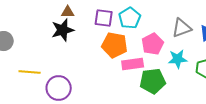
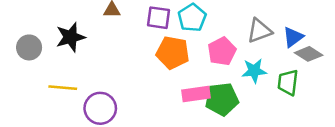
black star: (63, 30) -> (70, 37), moved
pink rectangle: (133, 64) -> (196, 94), moved

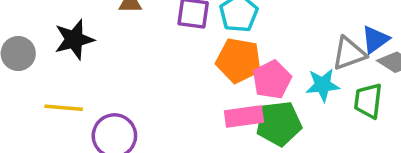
gray triangle: (259, 31) -> (349, 53), moved
pink pentagon: (222, 51) -> (272, 80), moved
orange pentagon: (173, 53) -> (239, 60), moved

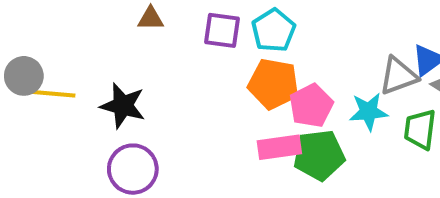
black star: (74, 39) -> (123, 106), moved, turned 30
yellow line: (64, 108) -> (54, 94), moved

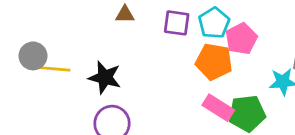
pink pentagon: (311, 106) -> (241, 39), moved
pink rectangle: (279, 147) -> (218, 108), turned 40

